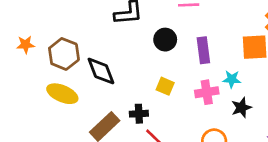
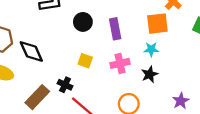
cyan star: (232, 79) -> (151, 49), moved
black cross: (139, 114) -> (65, 85), turned 32

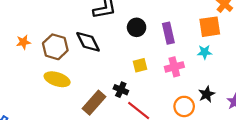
black diamond: (31, 51) -> (88, 42), moved
yellow square: (85, 61) -> (140, 65), turned -32
black star: (150, 74) -> (207, 94), moved

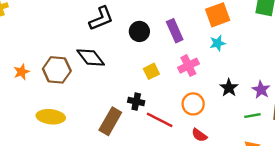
yellow ellipse: (57, 79) -> (51, 117), moved
orange circle: (184, 106) -> (193, 104), moved

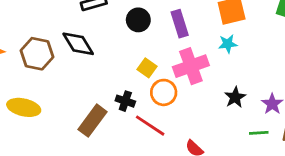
pink cross: (188, 66) -> (191, 66), size x1.4
yellow square: (151, 71) -> (147, 68), turned -35
orange circle: (193, 104) -> (164, 92), moved

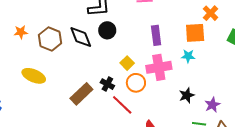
black circle: (138, 20) -> (107, 30), moved

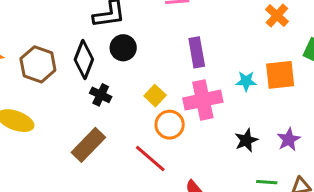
orange square: (195, 33) -> (280, 75), moved
black diamond: (81, 37) -> (84, 60), turned 45
black cross: (107, 84) -> (101, 95), moved
purple star: (212, 105) -> (289, 139), moved

